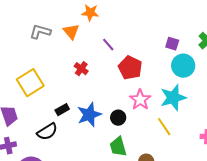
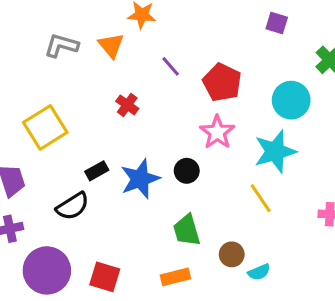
purple square: (172, 44) -> (277, 23), moved
red pentagon: (130, 68) -> (222, 82), moved
pink star: (140, 100) -> (217, 132), moved
black circle: (118, 118) -> (187, 171), moved

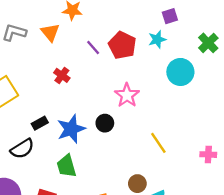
purple square: (277, 23) -> (170, 16), turned -35
red pentagon: (222, 82) -> (122, 45), moved
cyan star: (275, 152) -> (157, 39), moved, size x0.6
green trapezoid: (187, 230) -> (66, 166), moved

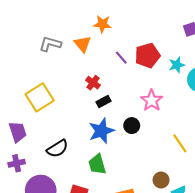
cyan star: (157, 39) -> (177, 65), moved
red pentagon: (122, 45) -> (147, 55), turned 30
black rectangle: (40, 123) -> (103, 102), moved

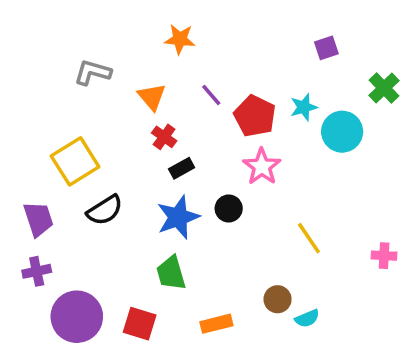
orange triangle: (83, 44) -> (152, 97), moved
red pentagon: (147, 55) -> (255, 116), moved, turned -30
black semicircle: (57, 149) -> (105, 210), moved

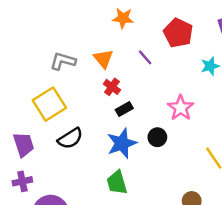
gray L-shape: (93, 72) -> (63, 61), moved
red pentagon: (255, 116) -> (178, 33), moved

